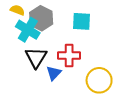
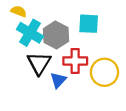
gray hexagon: (41, 18) -> (56, 35), moved
yellow circle: (99, 80) -> (104, 72), moved

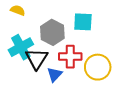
cyan cross: (30, 33) -> (21, 47), moved, turned 30

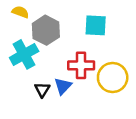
gray hexagon: (52, 32) -> (46, 30), moved
black triangle: (37, 59) -> (42, 90), moved, size x0.6

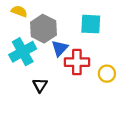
yellow circle: (113, 78) -> (107, 74), size x0.6
blue triangle: (63, 86) -> (60, 48), moved

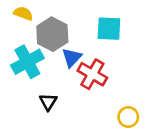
red cross: (77, 62) -> (92, 74), turned 30
yellow circle: (107, 74) -> (128, 117), moved

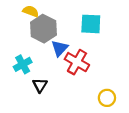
yellow semicircle: (23, 13) -> (31, 11), moved
cyan cross: (27, 62) -> (23, 64), moved, size x0.7

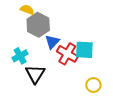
cyan square: (91, 24) -> (84, 50), moved
black triangle: (40, 85) -> (35, 74), size x1.5

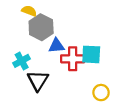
blue triangle: (52, 42) -> (56, 46), turned 42
red cross: (67, 54) -> (73, 59), turned -30

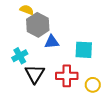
red cross: (73, 59) -> (67, 76), moved

